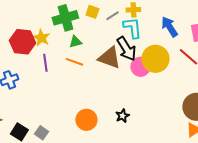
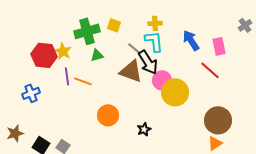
gray line: (112, 16) -> (134, 48), moved, turned 72
yellow circle: (155, 59) -> (175, 92), moved
orange line: (74, 62) -> (83, 81), moved
orange circle: (86, 120) -> (108, 115), moved

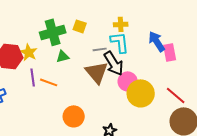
pink rectangle: (219, 46) -> (170, 52), moved
gray line: (134, 48) -> (100, 49), turned -48
red line: (210, 70) -> (176, 95), moved
brown triangle: (131, 71) -> (97, 72), turned 30

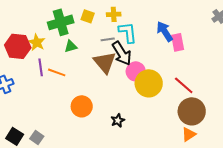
yellow cross: (121, 24) -> (114, 14), moved

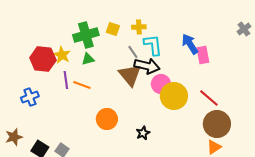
gray line: (108, 39) -> (133, 52), turned 64
green triangle: (71, 46) -> (88, 59), moved
black arrow: (122, 53) -> (147, 66), turned -45

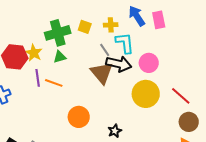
blue arrow: (190, 44) -> (137, 16), moved
pink rectangle: (203, 55) -> (159, 20), moved
pink circle: (161, 84) -> (149, 63), moved
brown circle: (217, 124) -> (189, 122), size x0.7

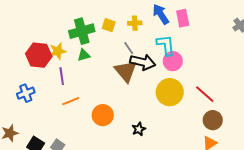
cyan L-shape: (125, 43) -> (166, 45), moved
yellow star: (34, 53) -> (58, 51), turned 30
orange line: (54, 83) -> (71, 101), moved, turned -42

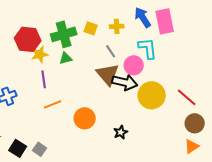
pink rectangle: (183, 18) -> (165, 21), size x1.4
red hexagon: (39, 55) -> (28, 39), moved
pink circle: (173, 61) -> (134, 65), moved
black arrow: (143, 62) -> (125, 82), moved

